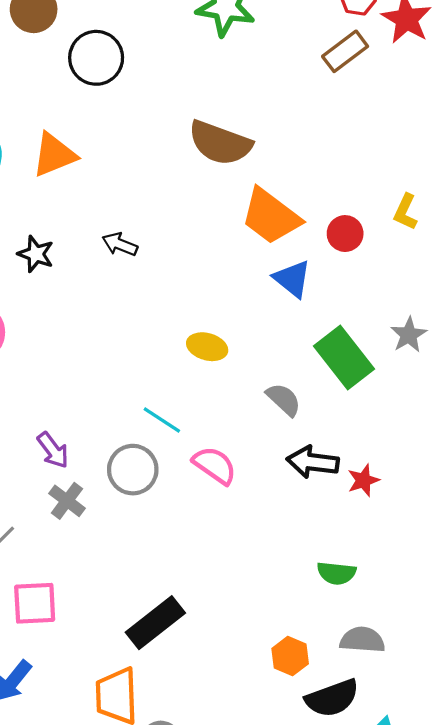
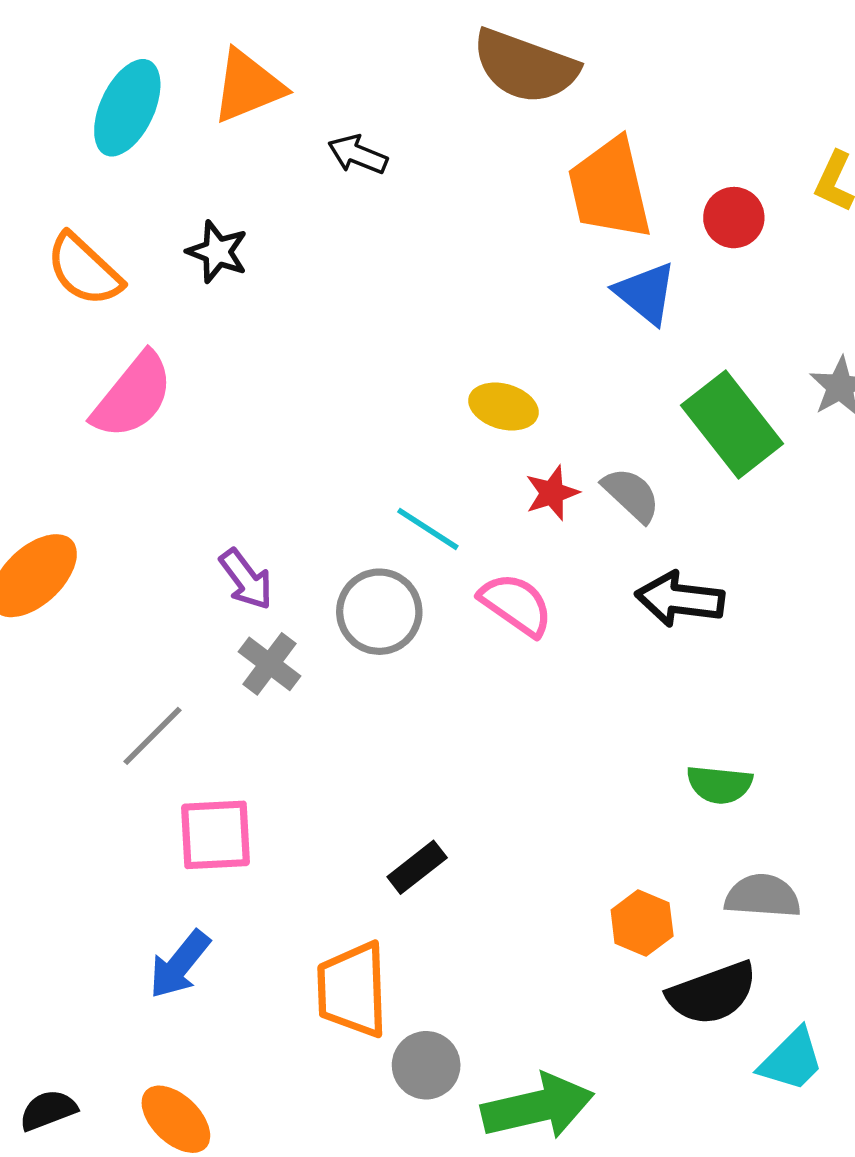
orange trapezoid: (271, 216) -> (610, 189), turned 40
black arrow: (120, 244) -> (358, 155), moved
red star: (363, 480) -> (552, 493), moved
black rectangle: (155, 623) -> (417, 867), size x0.6

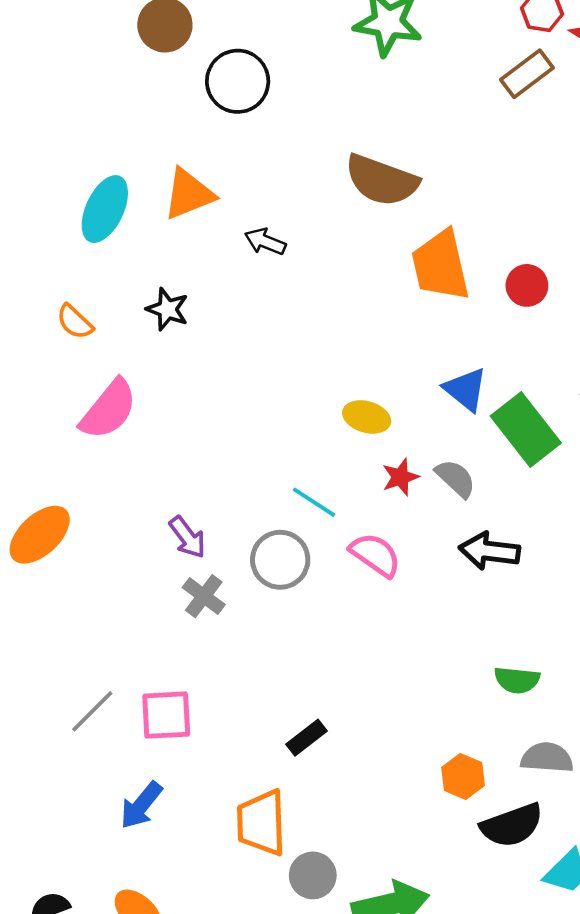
orange semicircle: (84, 270) -> (75, 322), size x0.7
blue triangle: (646, 293) -> (466, 389), moved
gray line: (153, 736) -> (92, 711), moved

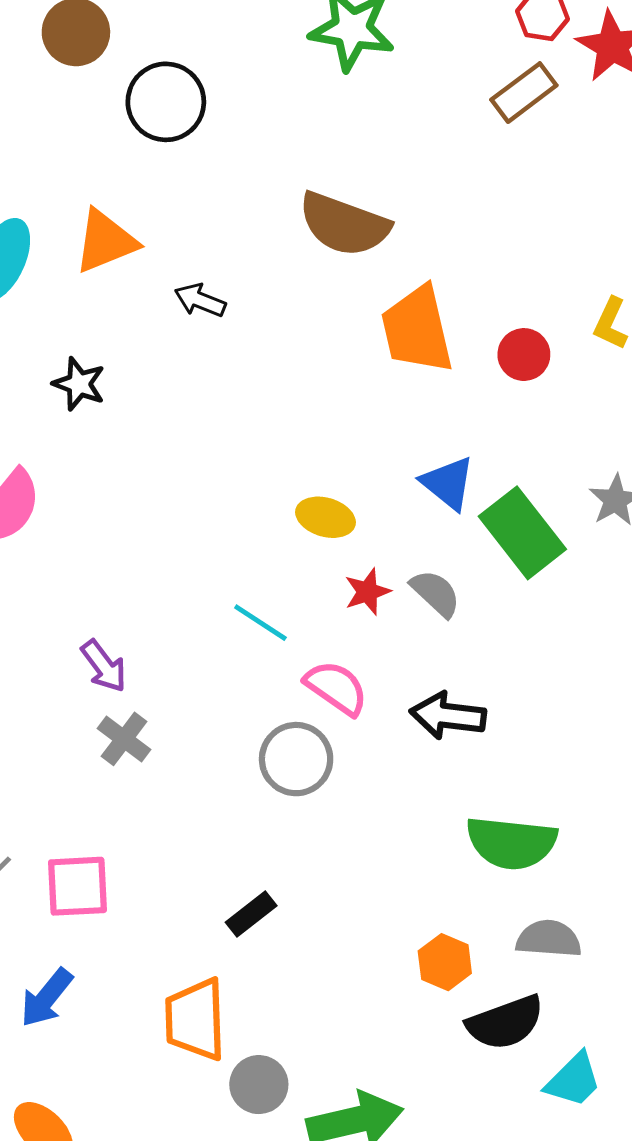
black arrow: (489, 551) -> (448, 716), moved
gray circle: (280, 560) -> (296, 759), moved
green semicircle: (517, 680) -> (512, 843), size x1.6

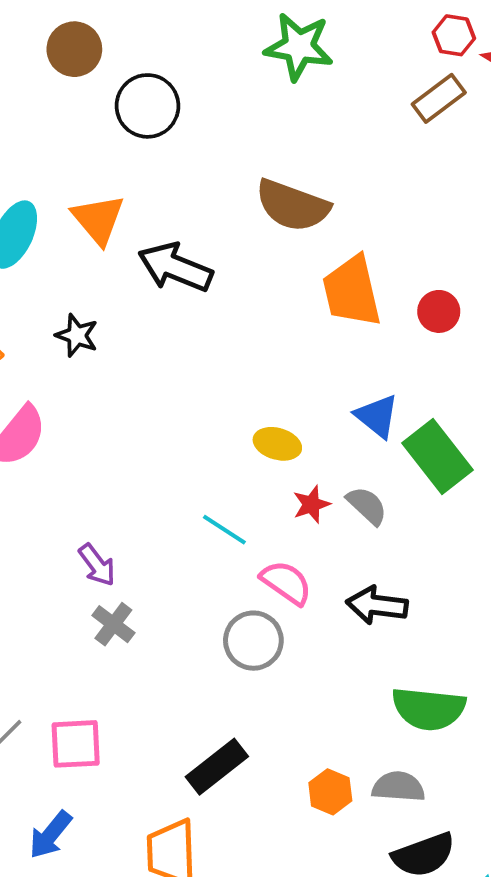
orange triangle: (105, 241) -> (98, 219), turned -48
black arrow: (200, 300) -> (175, 267), size x1.8
black rectangle: (251, 914) -> (217, 767), size x1.5
gray semicircle: (549, 939) -> (398, 787), moved
orange hexagon: (445, 962) -> (330, 792), moved

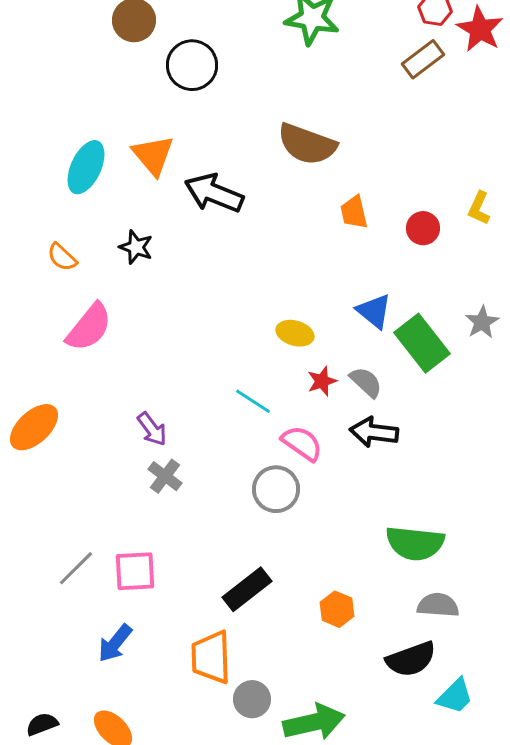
orange trapezoid: (352, 291) -> (354, 212), size x0.6
black arrow: (377, 605) -> (374, 432), moved
gray semicircle: (398, 787) -> (438, 605), moved

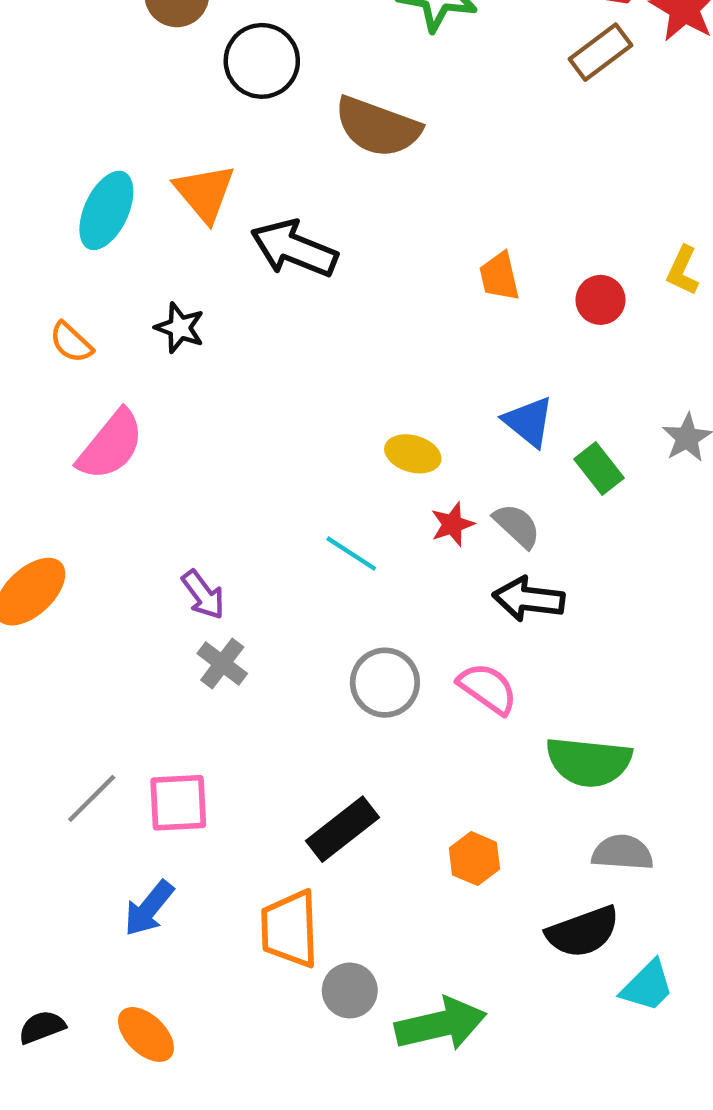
brown semicircle: (307, 144) -> (378, 127), moved
green rectangle: (422, 343) -> (599, 469), size x0.6
pink semicircle: (302, 443) -> (488, 688), moved

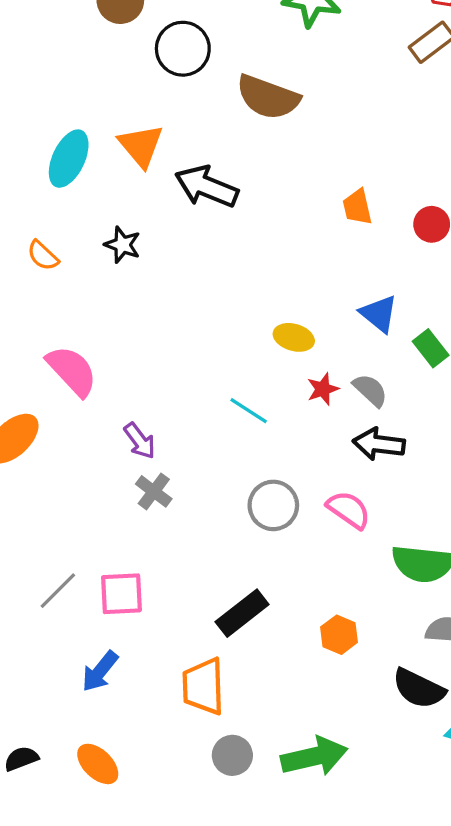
pink semicircle: (111, 445) -> (72, 371), moved, turned -82
black semicircle: (583, 932) -> (419, 689), turned 46
gray circle: (350, 990) -> (232, 755), moved

